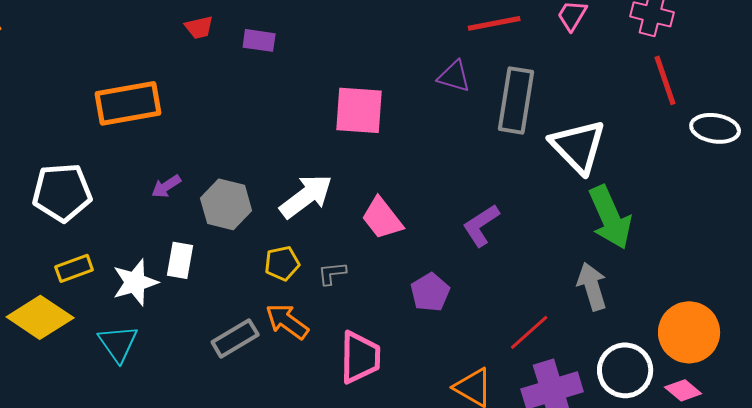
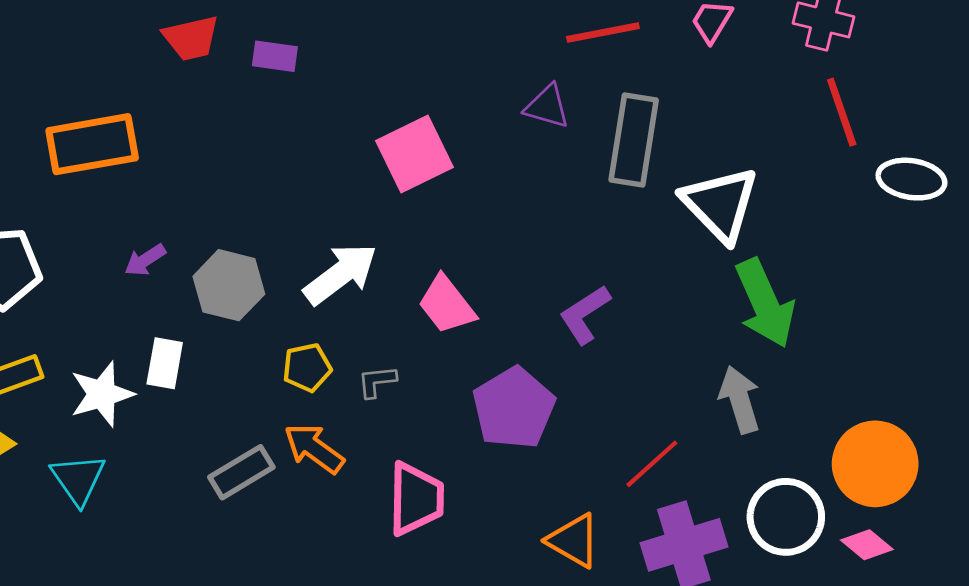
red trapezoid: (199, 27) -> (191, 38), size x1.4
pink square: (359, 110) -> (415, 154), turned -30
purple pentagon: (430, 292) -> (514, 408), size x1.5

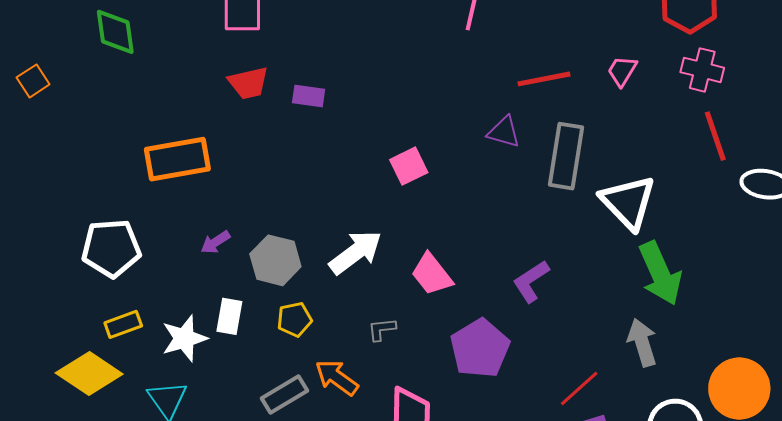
pink square: (415, 154) -> (409, 166), size x0.7
yellow pentagon: (307, 368) -> (295, 319), moved

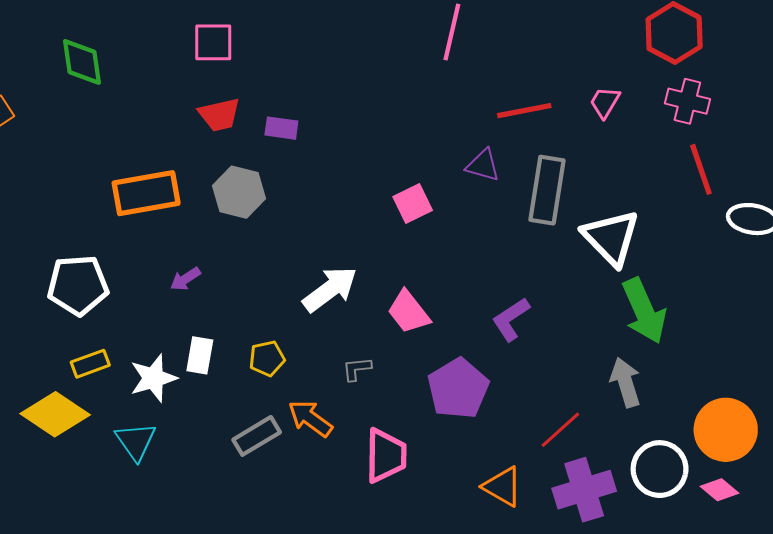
pink square: (409, 166) -> (413, 204), moved
gray hexagon: (275, 260) -> (239, 192), moved

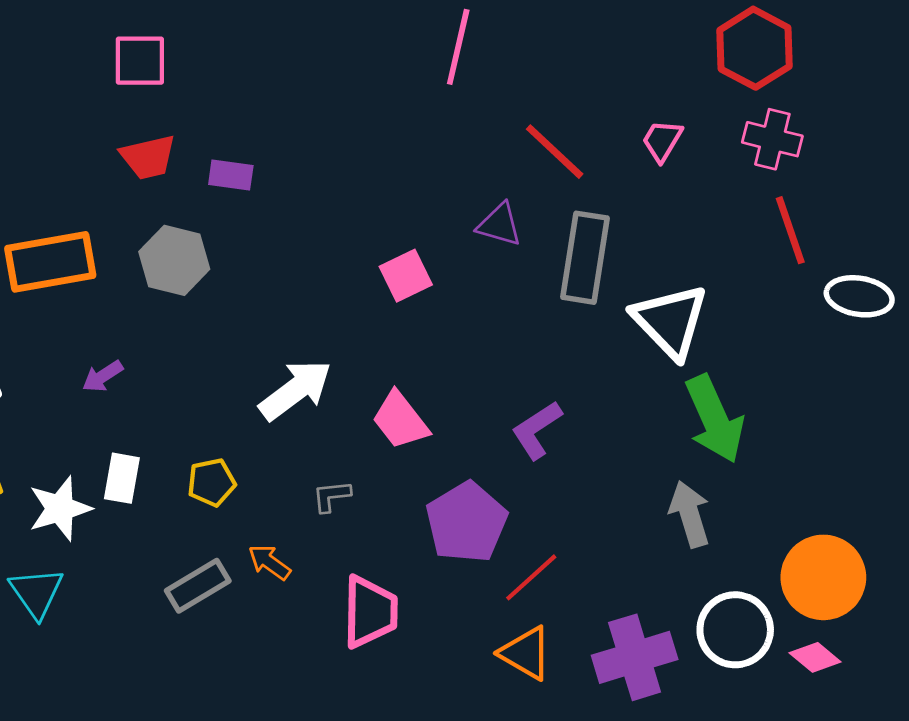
red line: (524, 111) -> (555, 152), turned 54
orange arrow: (310, 418) -> (269, 562), size x0.7
red line: (560, 430) -> (531, 577), moved

